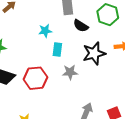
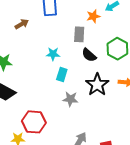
black star: (94, 53) -> (97, 85), turned -30
red hexagon: (35, 78) -> (34, 122), moved

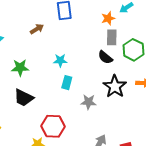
gray rectangle: (79, 34) -> (112, 37), moved
cyan star: (53, 54) -> (60, 60), moved
cyan rectangle: (62, 74) -> (67, 83), moved

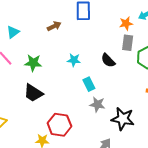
black semicircle: (105, 57) -> (108, 60), moved
cyan rectangle: (67, 83) -> (89, 84), moved, turned -48
black star: (115, 86) -> (123, 119), moved, turned -30

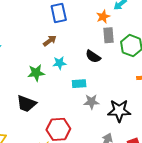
brown arrow: (54, 26) -> (50, 41), moved
green star: (33, 63) -> (36, 73), moved
cyan rectangle: (89, 84) -> (79, 84), turned -56

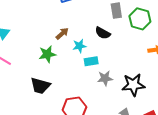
brown arrow: (50, 41) -> (62, 34), moved
cyan star: (59, 63) -> (79, 46), moved

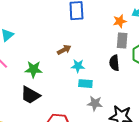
black semicircle: (103, 33) -> (114, 63), moved, turned 42
green star: (47, 54) -> (33, 69), moved

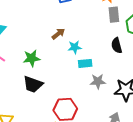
black semicircle: (114, 63) -> (117, 45), moved

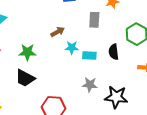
gray rectangle: (114, 15) -> (94, 20), moved
cyan rectangle: (85, 63) -> (89, 56), moved

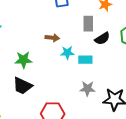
brown arrow: (58, 32) -> (52, 38), turned 40
black semicircle: (114, 52) -> (102, 39), moved, turned -112

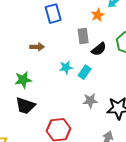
brown arrow: (52, 38) -> (37, 47), moved
cyan rectangle: (85, 60) -> (85, 72), turned -48

